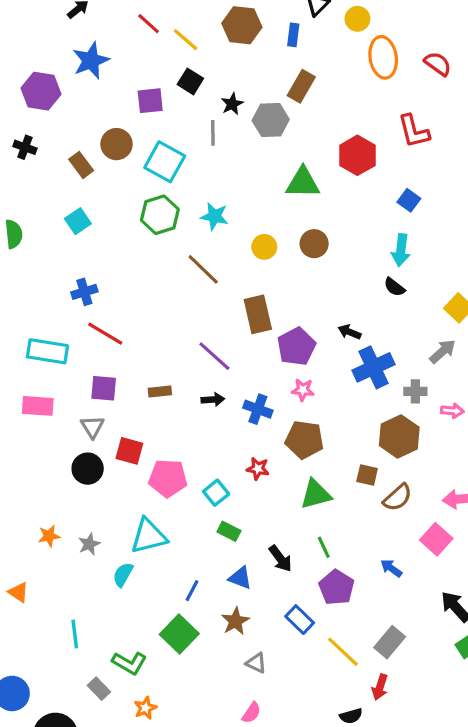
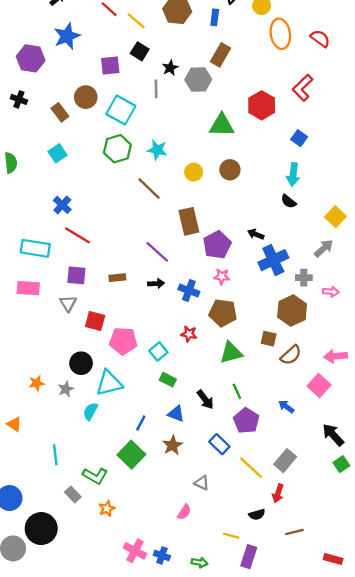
red L-shape: (414, 131) -> (303, 88), turned 60
blue cross: (84, 292) -> (62, 205), turned -30
black circle: (88, 469) -> (81, 363), moved
gray triangle: (256, 663) -> (202, 483), moved

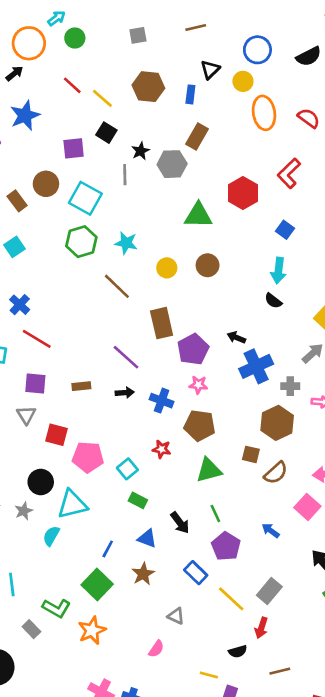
orange star: (107, 509) -> (92, 630), moved, size x1.5

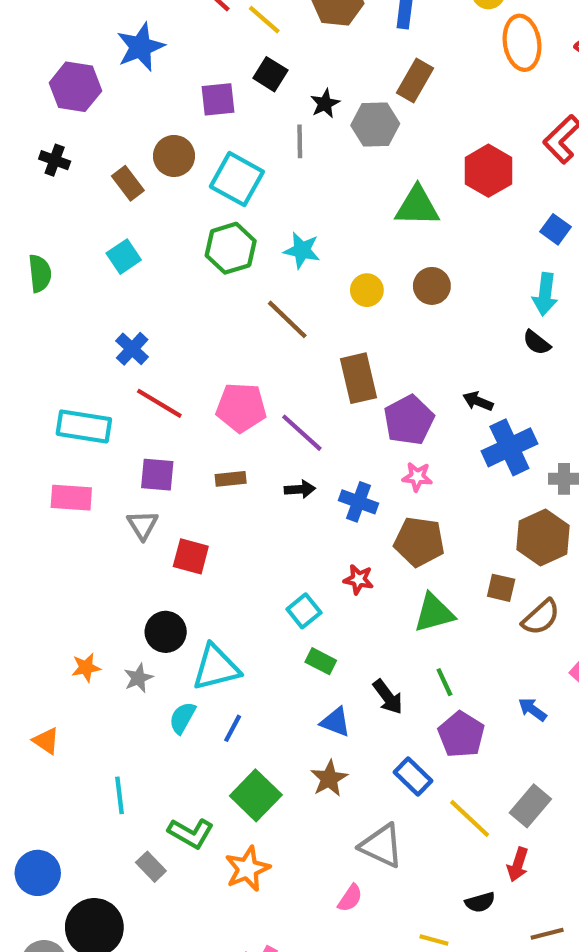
pink pentagon: (88, 457) -> (241, 408), moved
blue line: (108, 549) -> (233, 728), moved
gray triangle: (176, 616) -> (382, 846), size x1.6

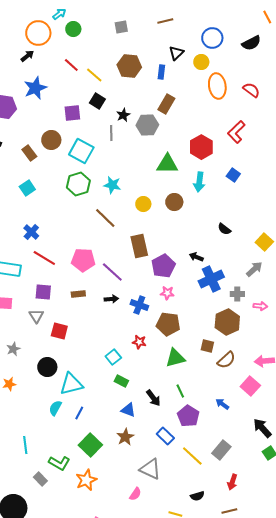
cyan arrow: (545, 294) -> (199, 182), moved
gray star: (138, 678) -> (13, 349), moved
red arrow: (518, 865) -> (232, 482), moved

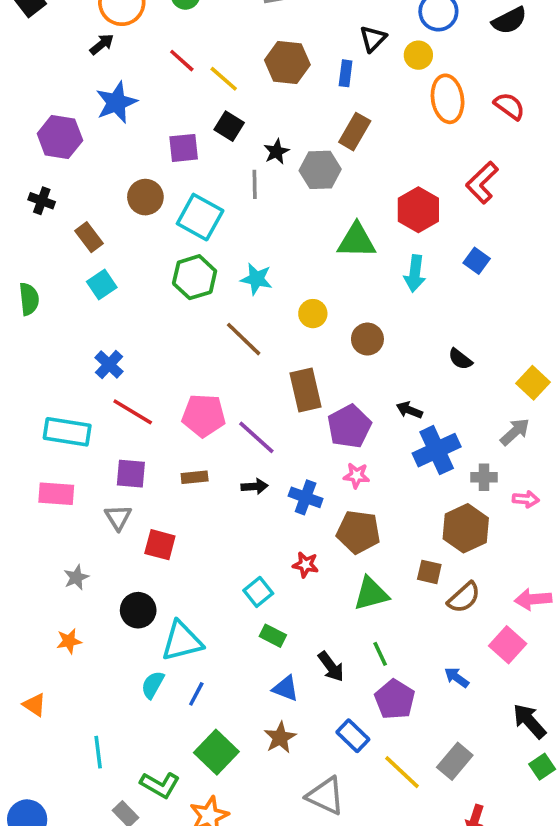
brown rectangle: (29, 153) -> (89, 237), moved
brown circle: (174, 202) -> (367, 339), moved

